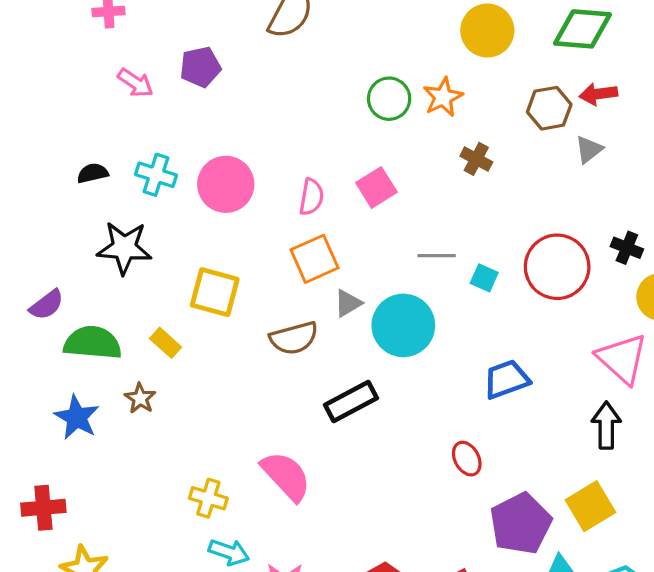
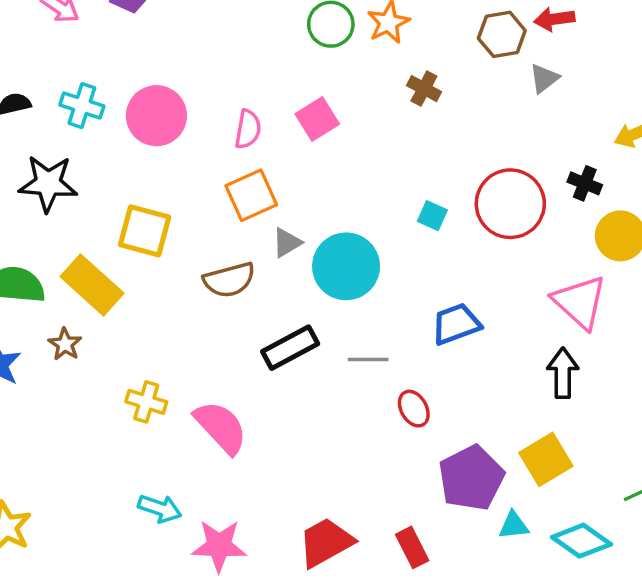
gray line: (437, 256) -> (368, 359), moved
yellow rectangle: (166, 343) -> (92, 285), size x1.8
yellow cross: (208, 498) -> (146, 402), moved

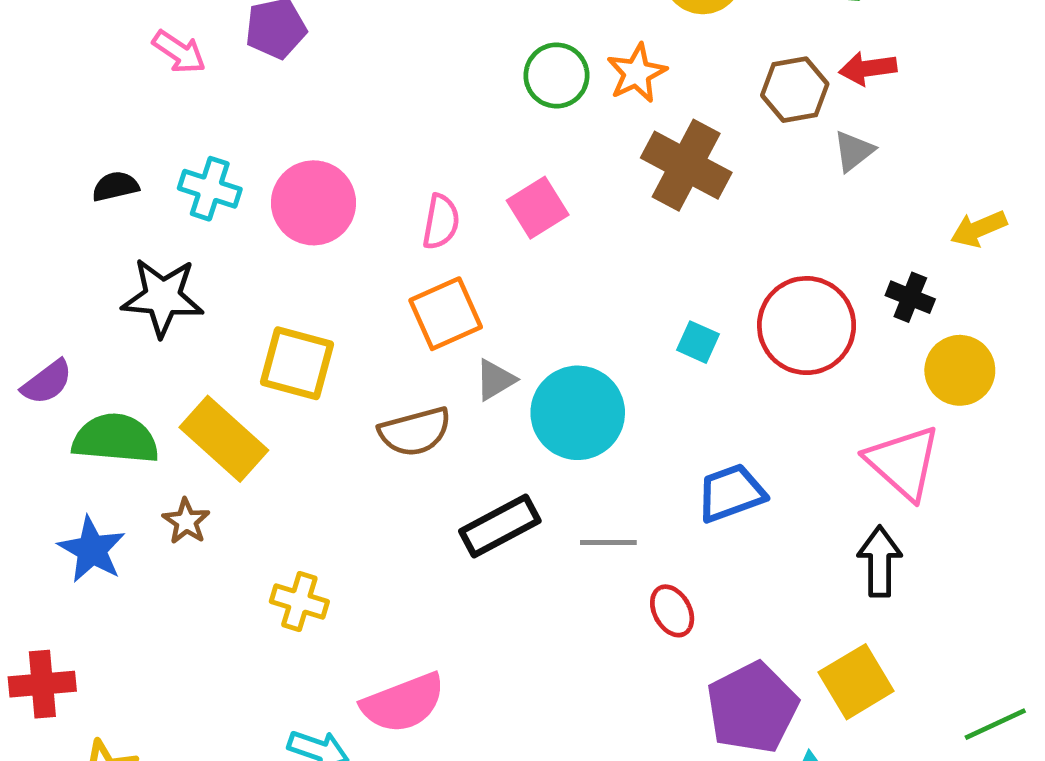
brown cross: (424, 89) -> (686, 165), size x1.8
pink semicircle: (221, 427) -> (403, 703), moved, turned 112

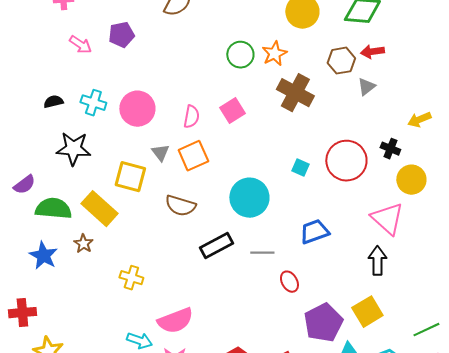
gray triangle: (495, 380) -> (160, 153), moved, turned -36
brown semicircle: (415, 432) -> (180, 206), turned 32

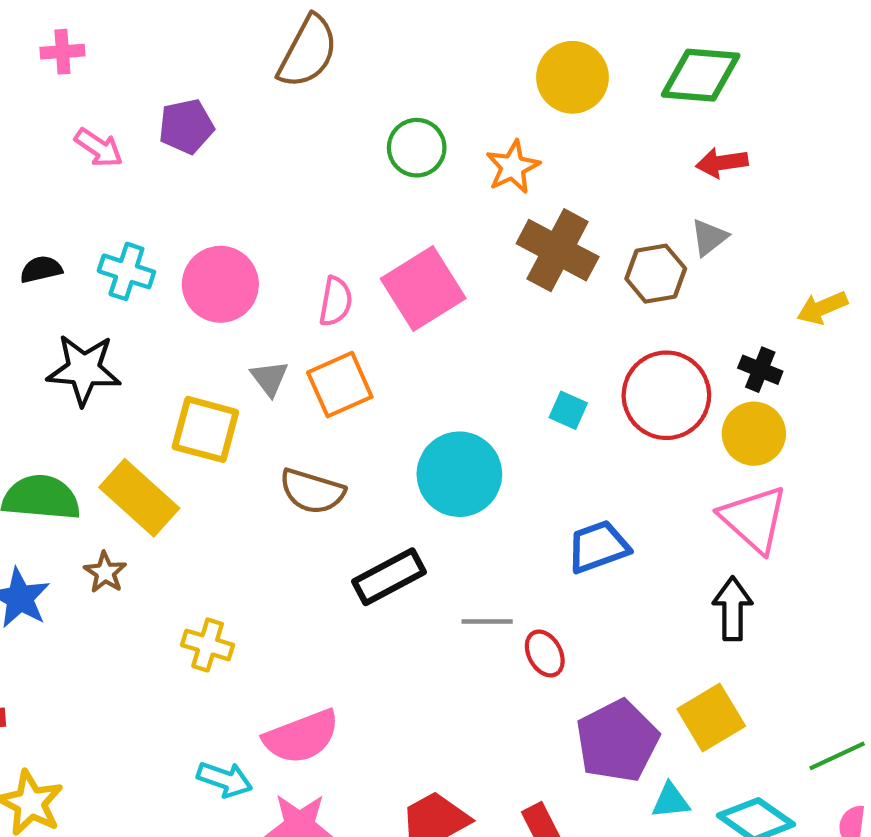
green circle: (240, 55) -> (417, 148), moved
brown hexagon: (341, 61) -> (656, 274), moved
pink square: (232, 111) -> (423, 289), size x1.5
yellow circle: (411, 180) -> (754, 434), moved
gray line: (262, 253) -> (487, 621), moved

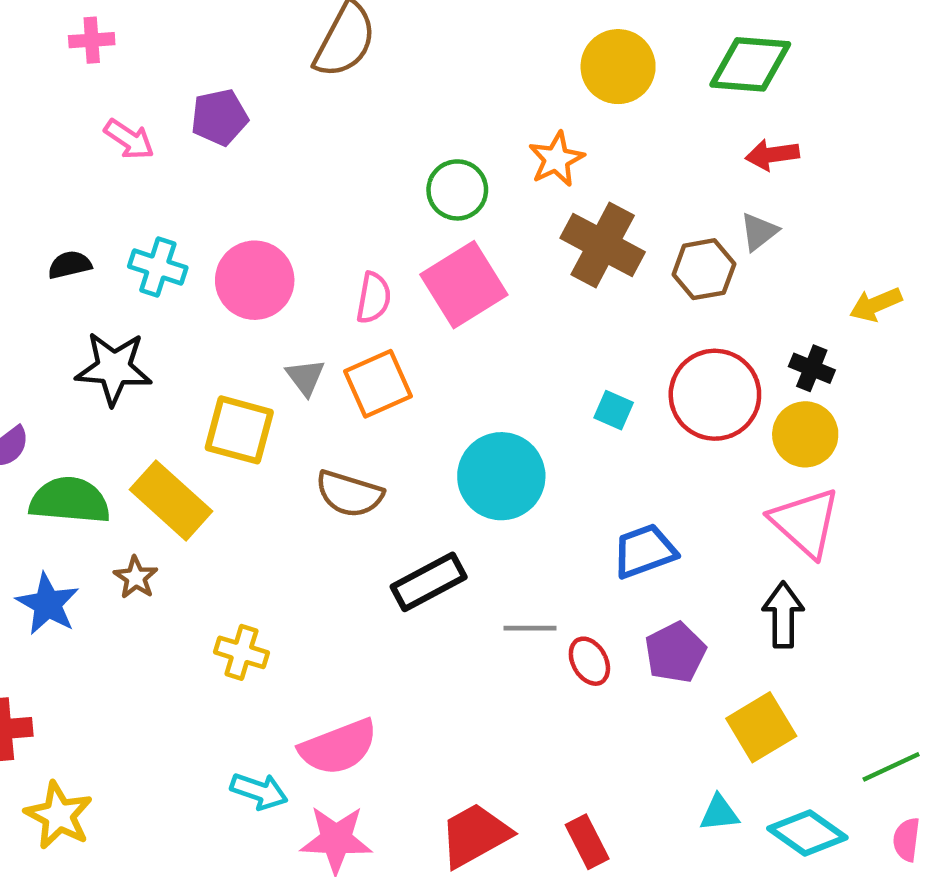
green circle: (417, 148) -> (457, 190), moved
purple pentagon: (617, 741) -> (675, 652), moved, size x0.7

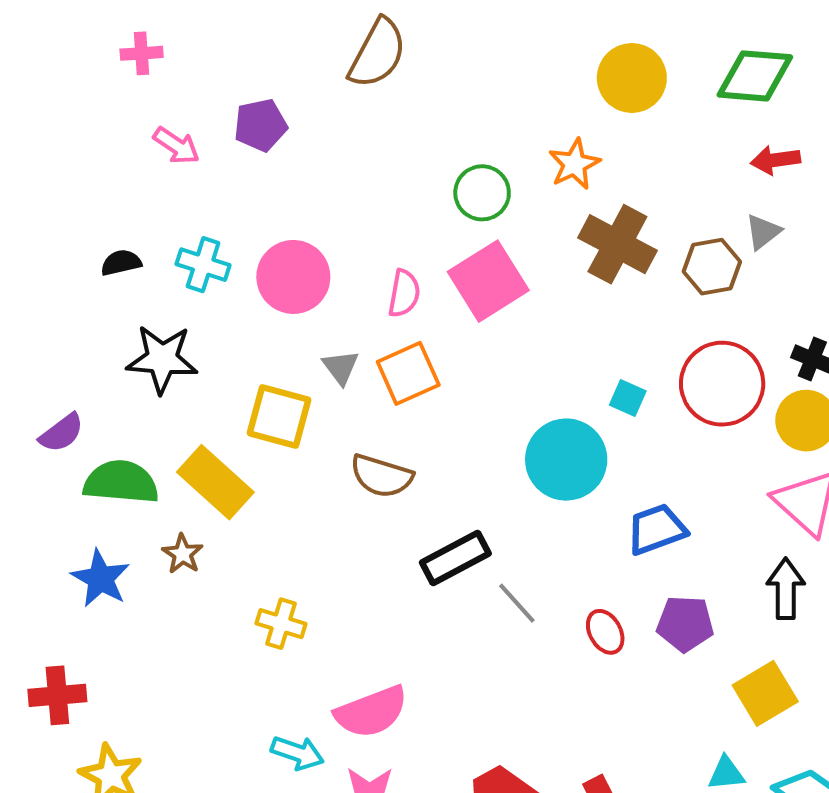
cyan circle: (501, 476) -> (566, 460), moved
gray line: (530, 628) -> (517, 603), moved, turned 48
purple pentagon: (675, 652) -> (685, 624), turned 30

